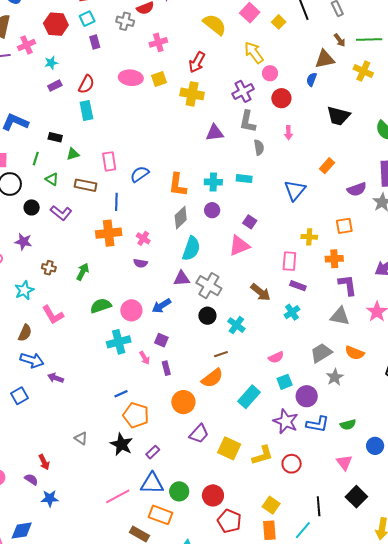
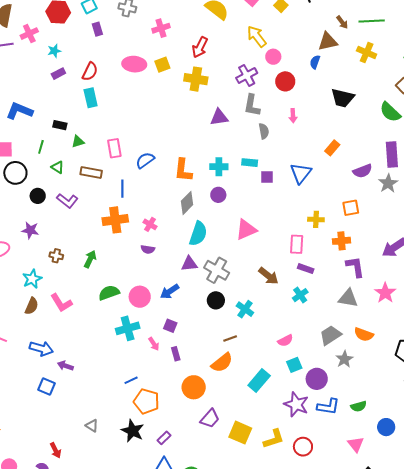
purple square: (250, 222) -> (267, 177), moved, turned -32
brown semicircle: (25, 333) -> (32, 306), moved
blue square: (20, 396) -> (47, 387), moved, turned -36

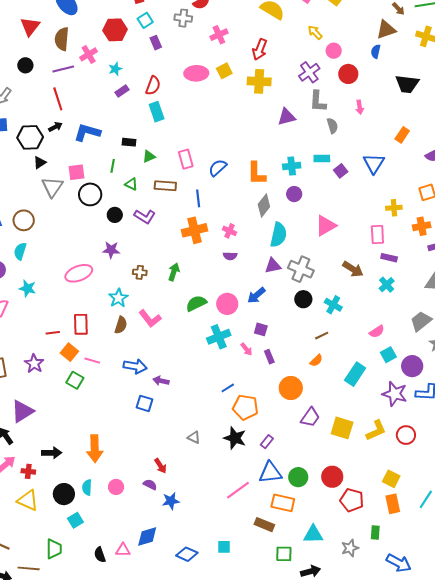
yellow arrow: (257, 36) -> (315, 32), size x0.7
purple square: (267, 177) -> (341, 171), turned -32
orange semicircle: (222, 363) -> (316, 360), size x0.6

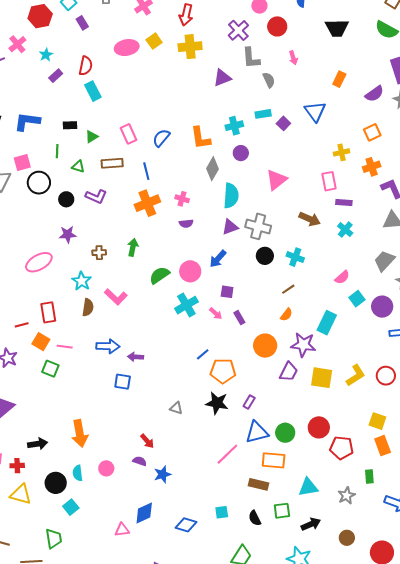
purple star: (395, 394) -> (303, 345), moved
black semicircle: (100, 555) -> (255, 518), moved

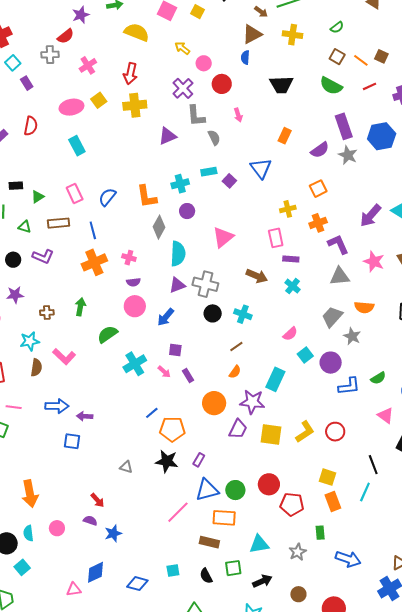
cyan rectangle: (93, 91) -> (77, 146), moved
pink circle: (190, 271) -> (135, 306), moved
cyan star: (82, 281) -> (30, 341), turned 30

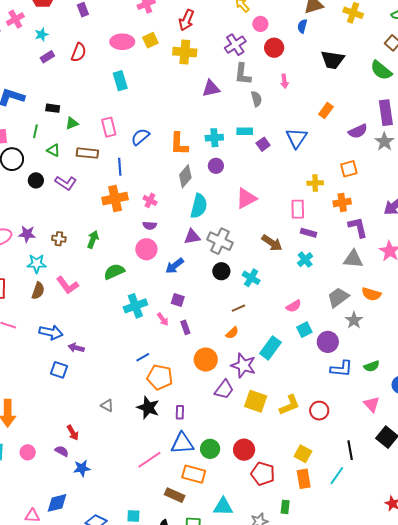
purple star: (15, 295) -> (27, 234), moved
purple rectangle: (199, 460) -> (180, 412), turned -40

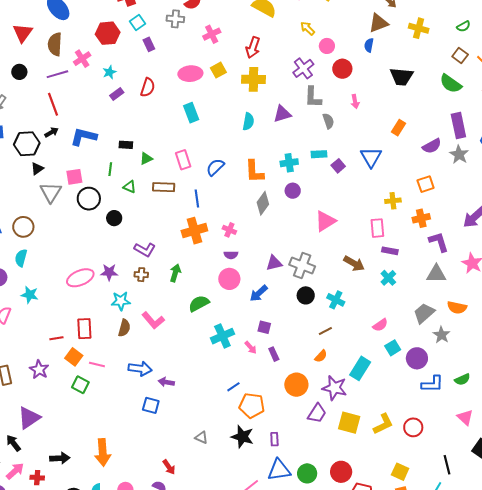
purple L-shape: (66, 183) -> (145, 250), moved
cyan semicircle: (199, 206) -> (248, 122), moved, size x0.7

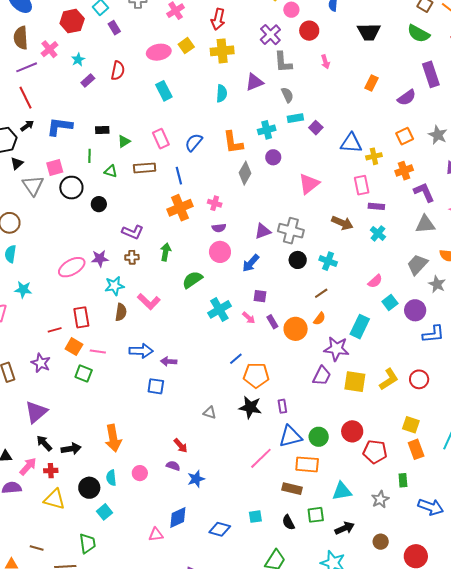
gray semicircle: (328, 121) -> (287, 95), moved
gray star: (459, 154) -> (438, 135), moved
blue triangle: (371, 157) -> (351, 143), moved, turned -50
orange circle: (296, 385) -> (296, 329), moved
black arrow: (13, 443) -> (44, 443), moved

